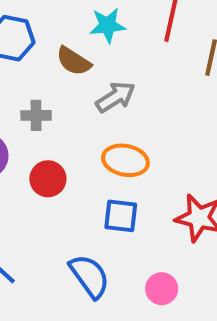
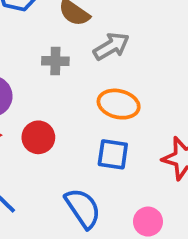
gray cross: (36, 115) -> (55, 61), moved
red circle: (48, 179) -> (38, 137), moved

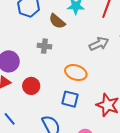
gray arrow: (111, 46) -> (99, 44), moved

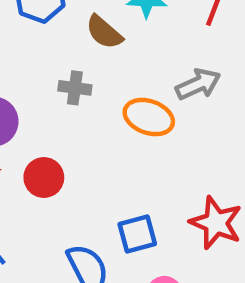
orange ellipse: (76, 73) -> (149, 117), moved
blue square: (70, 99) -> (137, 234), moved, turned -30

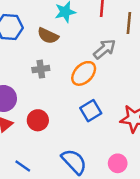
orange ellipse: (149, 117) -> (84, 73), turned -50
blue square: (137, 234) -> (91, 111), moved

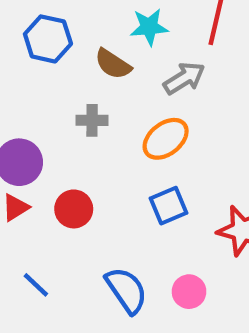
gray arrow: (105, 49) -> (184, 78), moved
pink circle: (118, 163) -> (189, 292), moved

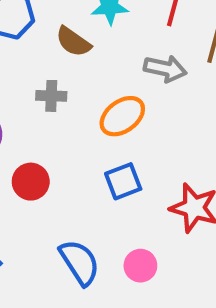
gray arrow: (184, 78) -> (165, 69), moved, turned 42

